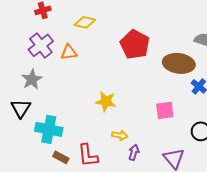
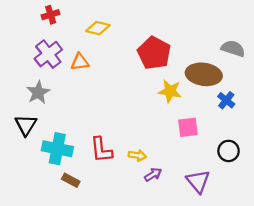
yellow star: (106, 101) -> (170, 91), moved
purple arrow: (134, 152) -> (153, 175), turned 42
red L-shape: (88, 155) -> (101, 150), moved

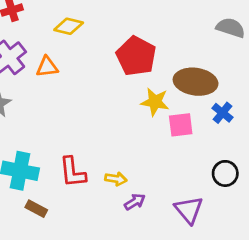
gray semicircle: (233, 48) -> (231, 28), moved
pink square: (188, 127) -> (181, 125), moved

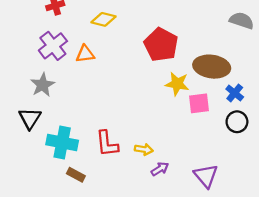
black circle: (225, 173) -> (237, 122), moved

